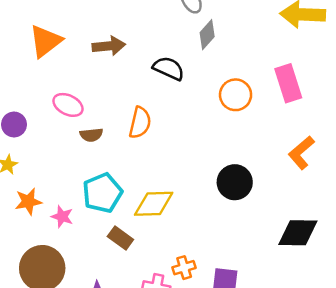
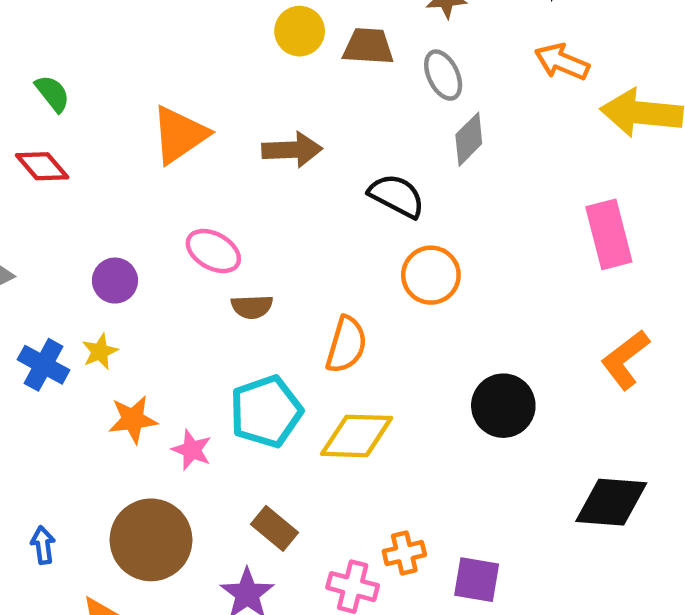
orange circle: (236, 95) -> (431, 275), moved
orange semicircle: (140, 123) -> (346, 345), moved
brown rectangle: (120, 238) -> (274, 528), moved

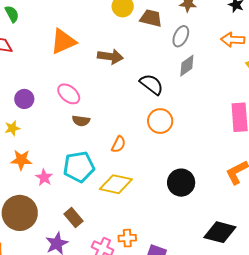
orange arrow: (562, 62) -> (233, 40), turned -30
gray ellipse: (443, 75) -> (181, 36), turned 40
orange semicircle: (346, 345) -> (119, 144), size x0.7

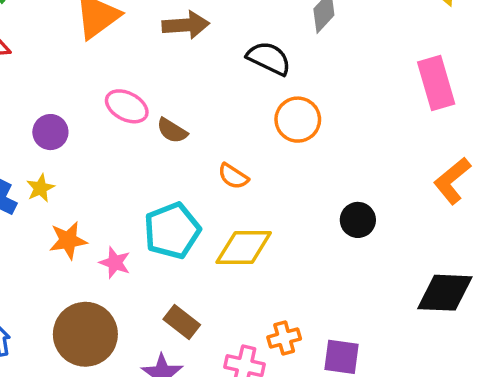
brown semicircle: (81, 121) -> (172, 131), moved, turned 36
orange semicircle: (119, 144) -> (233, 176), turned 108
black circle: (181, 183) -> (358, 220), size x0.7

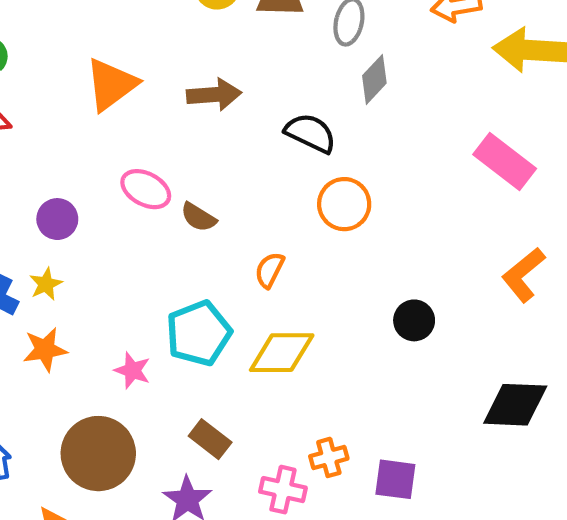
pink rectangle: (436, 83) -> (505, 161), turned -36
orange semicircle: (233, 176) -> (270, 270), turned 84
orange star: (68, 240) -> (45, 350), moved

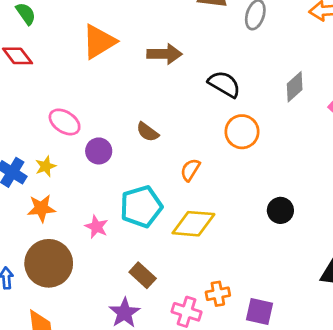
gray diamond: (374, 79) -> (295, 87), moved
pink ellipse: (146, 189) -> (65, 122), moved
purple circle: (57, 219) -> (99, 151), moved
brown circle: (98, 454) -> (49, 263), moved

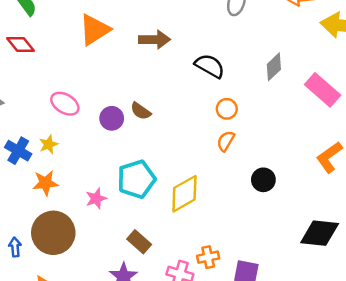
orange circle: (242, 132) -> (227, 109), size x0.7
purple circle: (99, 151) -> (112, 118), moved
orange semicircle: (190, 170) -> (226, 141), moved
yellow diamond: (193, 224) -> (184, 194), turned -33
pink star: (96, 227) -> (96, 198), turned 30

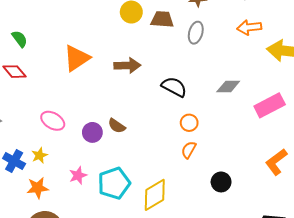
gray diamond: (274, 67) -> (228, 87), turned 45
pink rectangle: (323, 90) -> (270, 105), turned -68
pink star: (96, 198) -> (78, 175), moved

